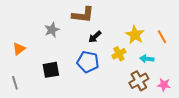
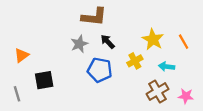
gray star: (52, 30) -> (79, 44), moved
black arrow: (95, 37) -> (108, 42), turned 88
black square: (51, 70) -> (44, 80), moved

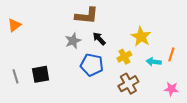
orange line: (184, 42) -> (171, 54), moved, turned 48
orange triangle: (22, 55) -> (14, 25), moved
brown cross: (157, 92) -> (128, 84), moved
gray line: (17, 94) -> (15, 76), moved

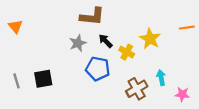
orange triangle: (14, 25) -> (15, 26), turned -32
orange line: (171, 54) -> (187, 28), moved, turned 64
yellow cross: (124, 57) -> (127, 52), moved, turned -32
cyan arrow: (154, 62) -> (161, 78), moved, turned 72

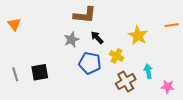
yellow cross: (127, 52) -> (116, 56), moved

